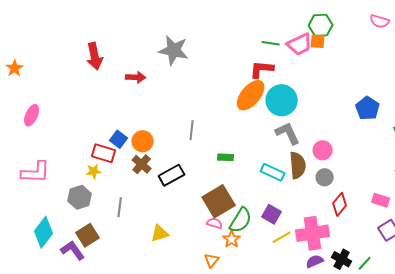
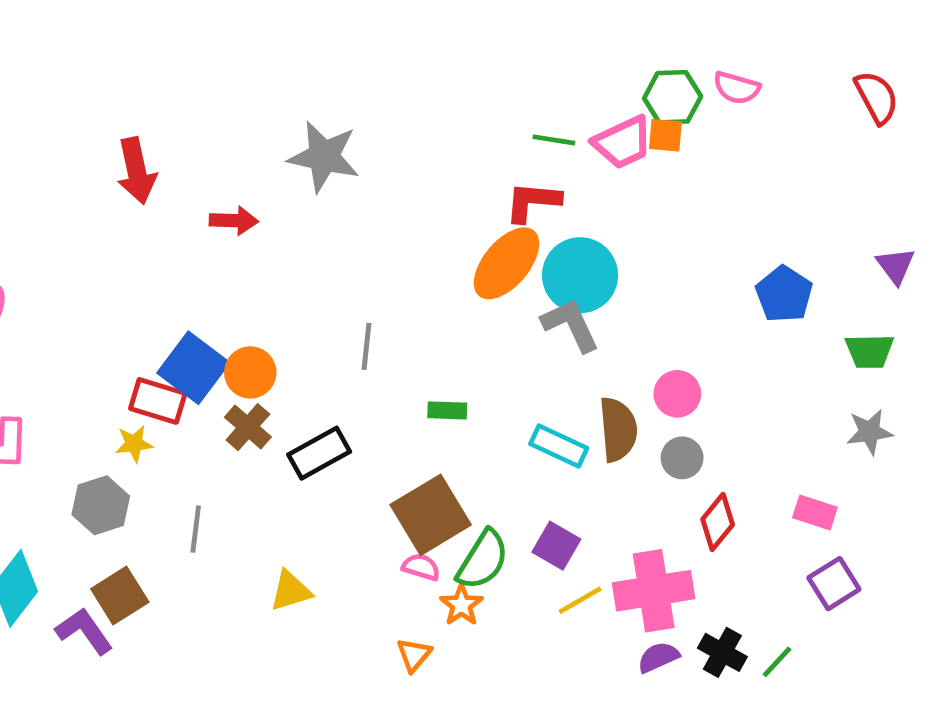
pink semicircle: (380, 21) -> (737, 88), moved
gray L-shape: (288, 133) -> (571, 325), moved
blue square: (119, 139) -> (193, 368), size x1.6

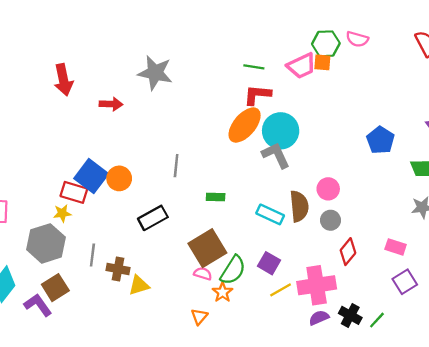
green line: (554, 140) -> (254, 67), moved
brown cross: (248, 427) -> (118, 269), moved, turned -30
gray hexagon: (101, 505) -> (46, 243), size x1.4

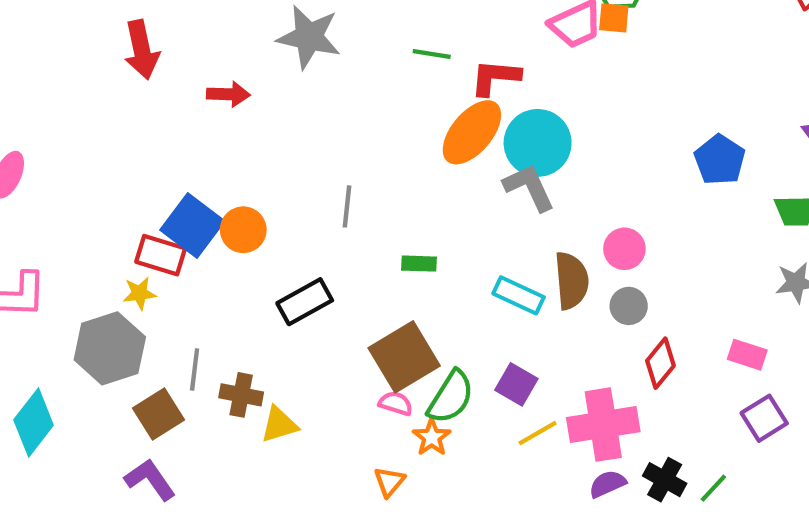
green line: (254, 67) -> (432, 54), moved
brown square: (55, 288) -> (159, 414), moved
purple L-shape: (38, 305) -> (150, 480), moved

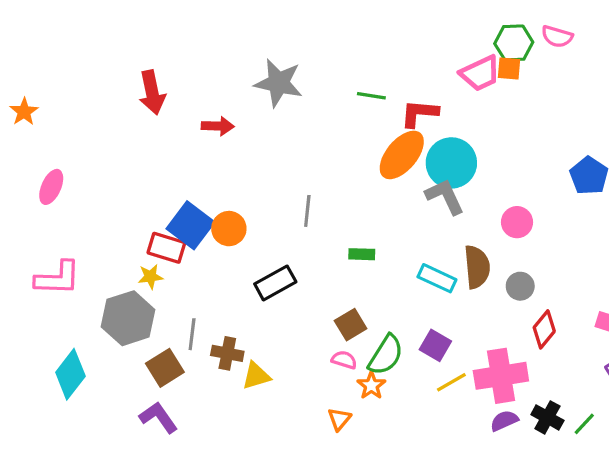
pink circle: (624, 249) -> (517, 222), moved
brown square: (404, 357) -> (351, 325), size x0.6

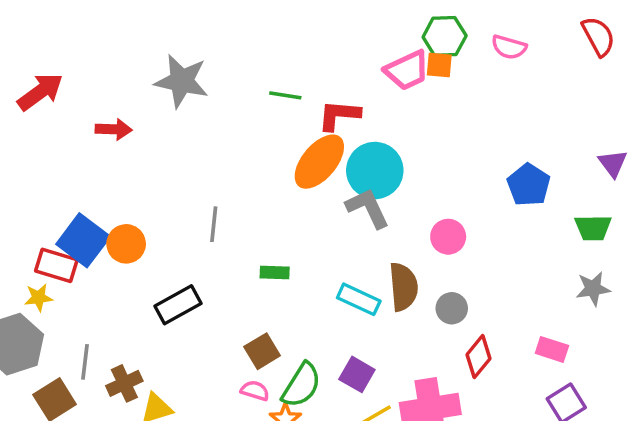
pink semicircle: (557, 36) -> (509, 47), moved
red arrow: (152, 93) -> (40, 92), turned -114
brown cross: (227, 353) -> (124, 383), turned -36

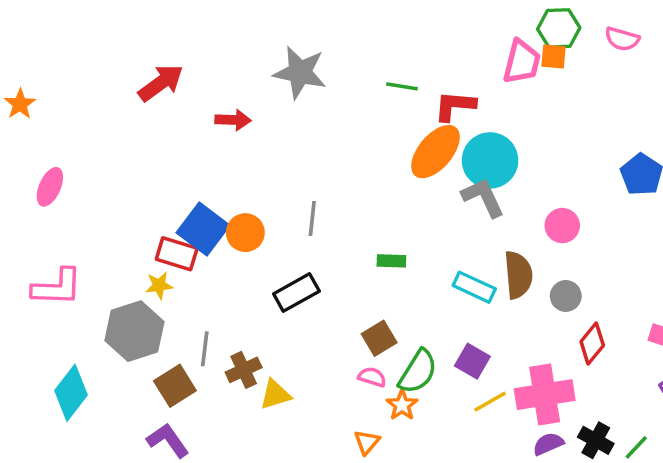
pink trapezoid: (407, 70) -> (522, 62), turned -51
gray line: (214, 224) -> (312, 219), moved

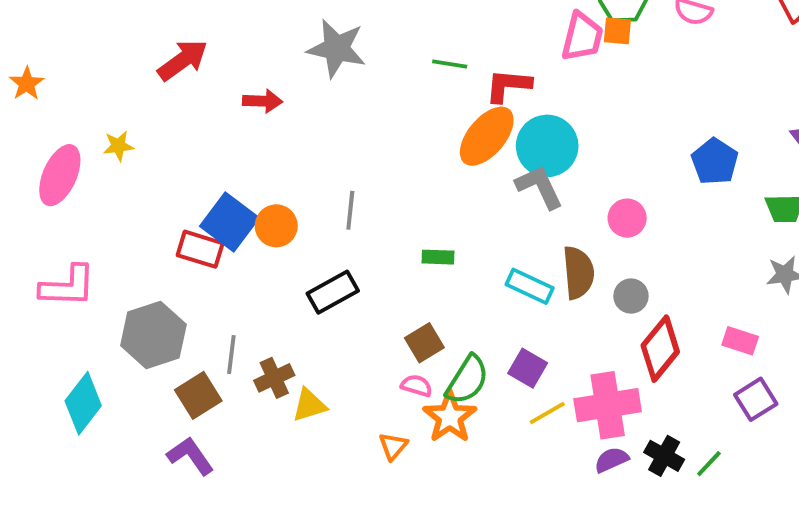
pink ellipse: (50, 187) -> (60, 175), size x1.4
yellow star: (159, 285) -> (118, 146), moved
red diamond: (592, 344) -> (660, 349), size x1.4
orange star: (402, 405) -> (450, 417), size x1.5
orange triangle: (367, 442) -> (393, 446), moved

